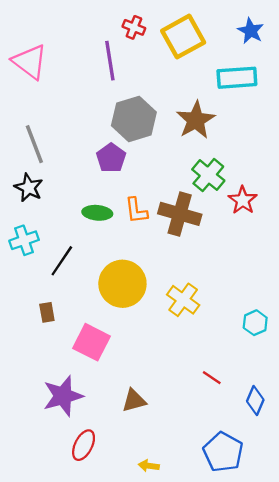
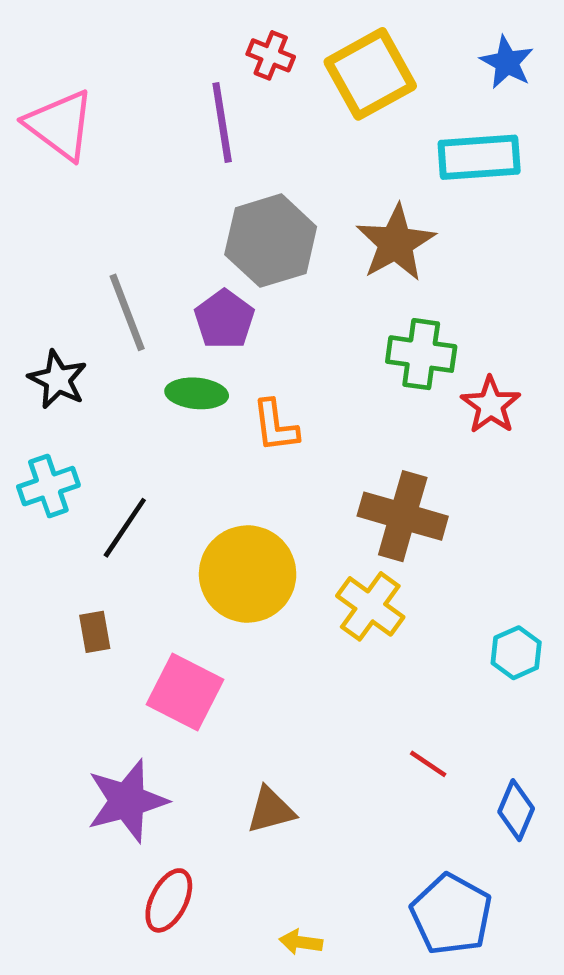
gray line: (34, 144) -> (127, 312), moved
green cross: (208, 175) -> (421, 354), turned -32
green ellipse: (97, 213) -> (197, 393), moved
brown cross: (180, 214) -> (403, 516), moved

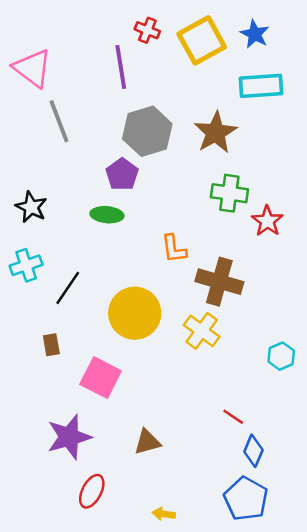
blue star: (507, 62) -> (255, 34), moved
gray line: (127, 312) -> (59, 121), moved
orange L-shape: (275, 426) -> (174, 249), moved
blue diamond: (516, 810) -> (253, 451), moved

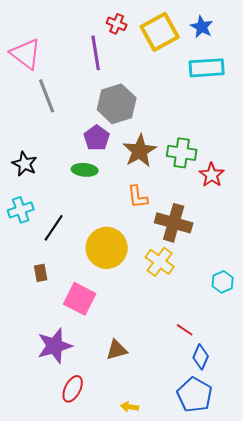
brown star: (216, 133) -> (140, 151), moved

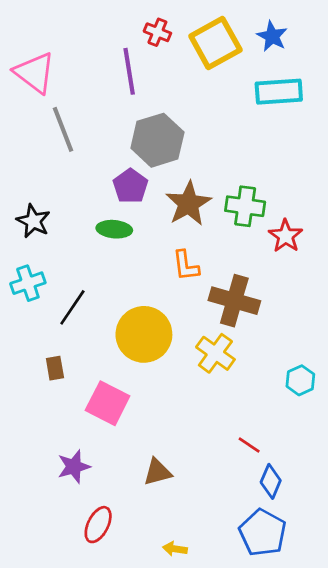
purple star: (55, 346) -> (74, 467), size x0.7

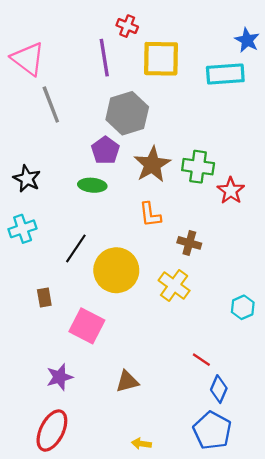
blue star: (272, 36) -> (247, 40), moved
yellow square: (215, 43) -> (161, 59), moved, turned 30
brown cross: (234, 301) -> (189, 243), size x0.6
black line: (72, 307) -> (76, 248), moved
red ellipse: (98, 525) -> (52, 431), moved, size x1.4

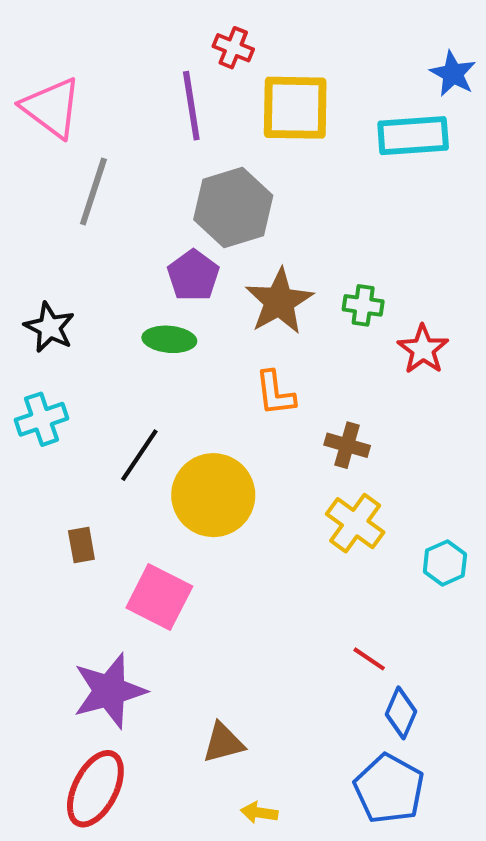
gray line: (51, 105) -> (93, 192), turned 39
green cross: (198, 167) -> (363, 305), size x0.7
yellow cross: (174, 285) -> (355, 523), moved
purple star: (60, 377) -> (109, 691), size x1.5
brown triangle: (127, 381) -> (223, 743), moved

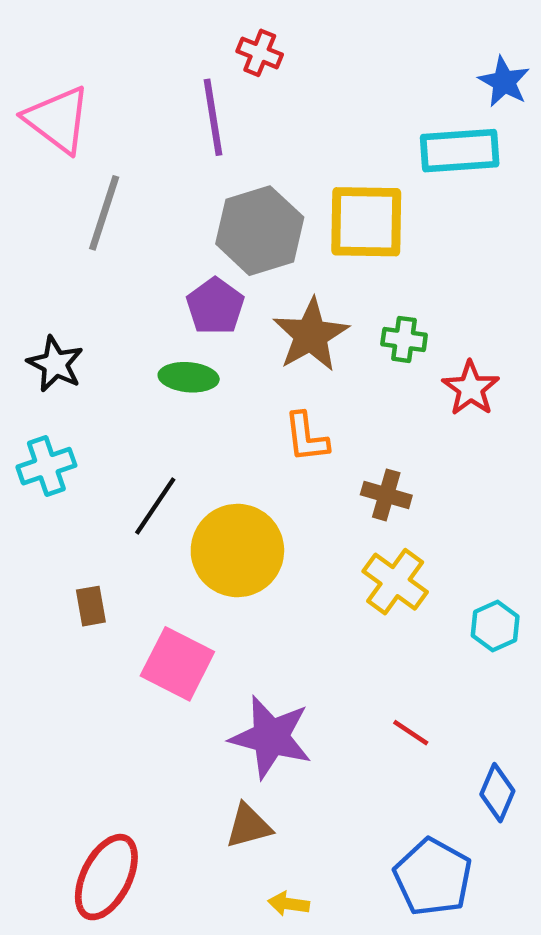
yellow square: (295, 108) -> (366, 222), moved
purple star: (109, 691) -> (271, 737), moved, turned 30
blue diamond: (401, 713) -> (497, 793), moved

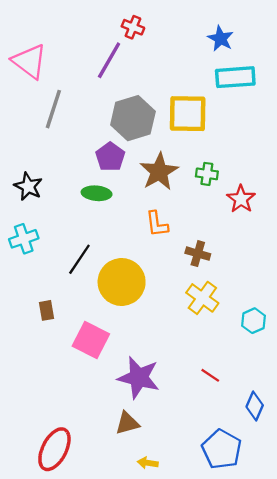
blue star: (504, 82) -> (221, 39), moved
purple line: (213, 117) -> (109, 60), turned 39

